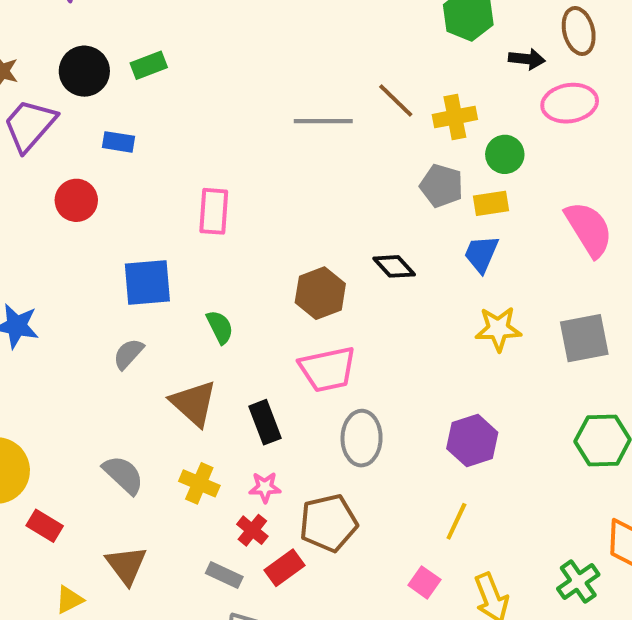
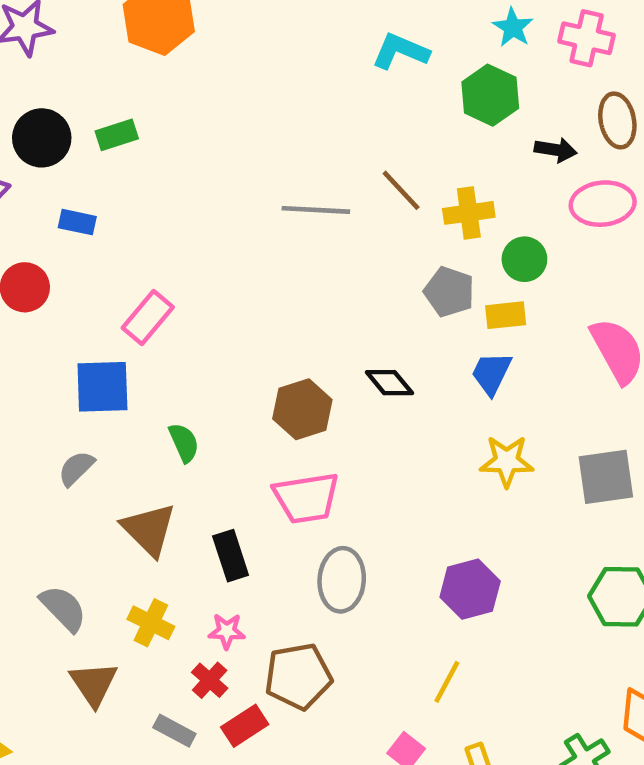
pink rectangle: (214, 211) -> (148, 317), moved, turned 33
brown triangle: (126, 565) -> (94, 684), moved

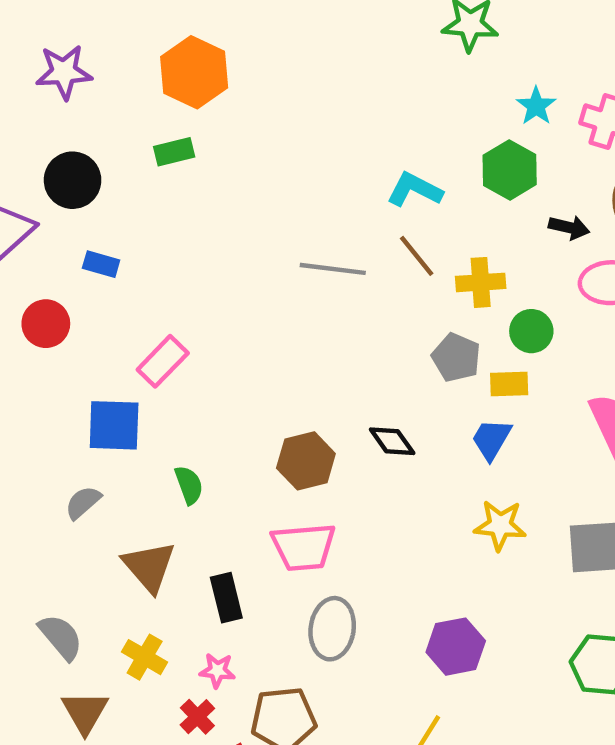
cyan L-shape: (400, 51) -> (415, 190), moved
green rectangle: (117, 135) -> (174, 152), moved

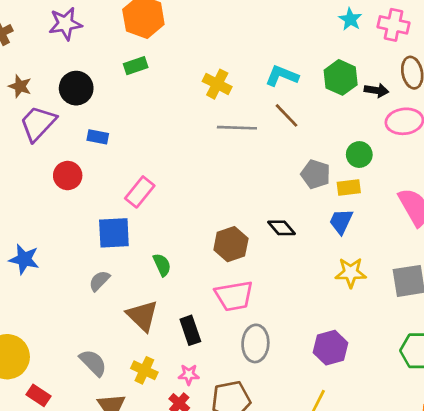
green hexagon: (510, 170) -> (341, 77), moved
yellow cross: (481, 282) -> (217, 84), moved, turned 36

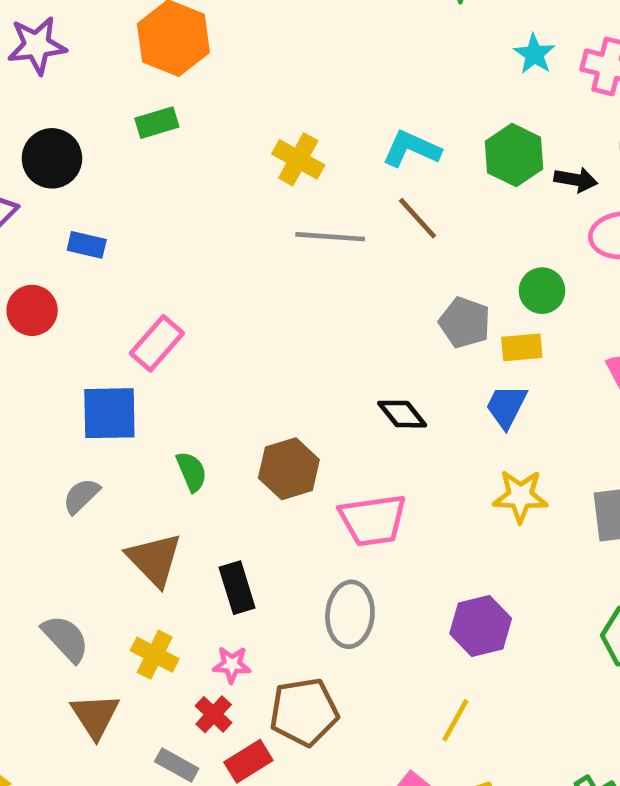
brown hexagon: (231, 244) -> (289, 469), moved
pink trapezoid: (234, 296) -> (373, 520), moved

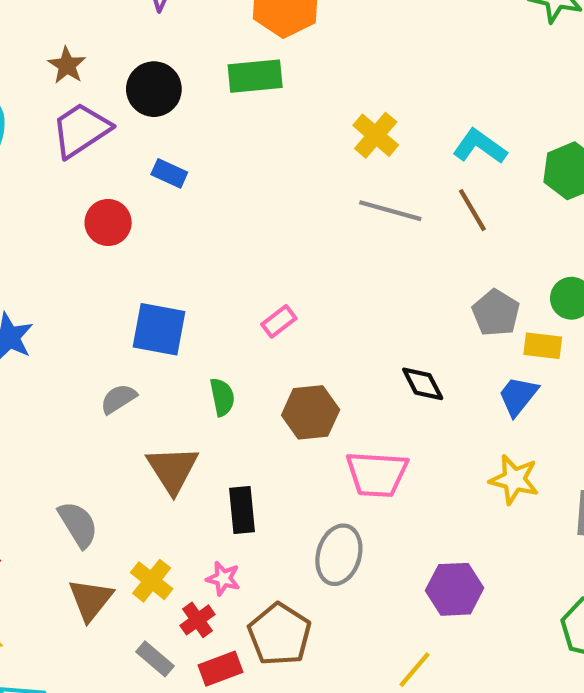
green rectangle: (157, 123) -> (255, 76), size x1.4
pink rectangle: (157, 343) -> (279, 321), moved, size x0.7
yellow cross: (155, 655) -> (152, 581), moved
brown pentagon: (304, 712) -> (280, 634), turned 30

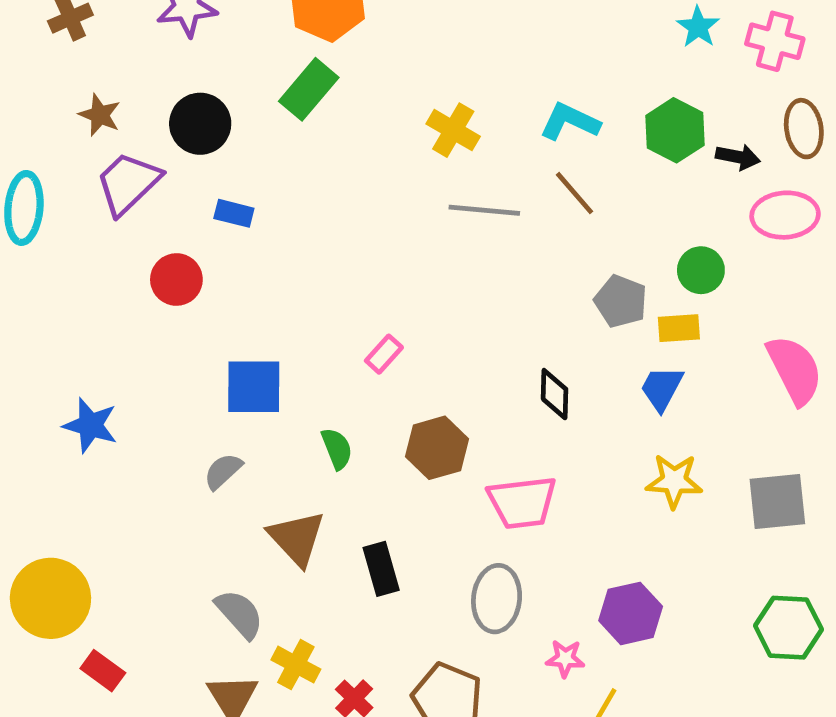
green rectangle: (255, 76) -> (309, 89), turned -34
black diamond: (423, 384) -> (555, 394), turned 39
gray semicircle: (78, 524) -> (239, 614), moved
pink star: (223, 578) -> (565, 658), moved

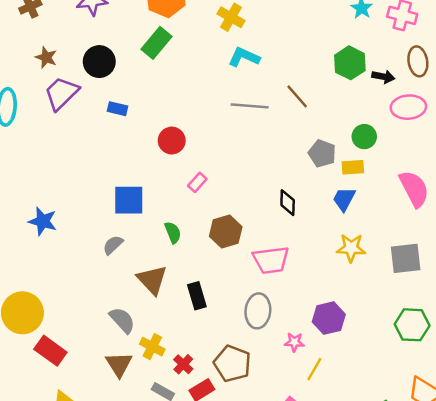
cyan L-shape: (570, 122) -> (244, 57), moved
yellow cross: (453, 130) -> (231, 17), moved
red circle: (176, 280) -> (172, 141), moved
red rectangle: (103, 671) -> (50, 351), size x1.4

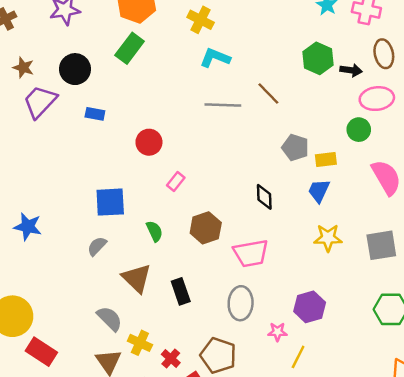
green circle: (364, 137) -> (359, 130), moved

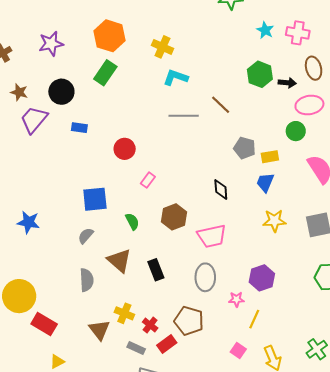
gray semicircle: (110, 319) -> (87, 280), moved, turned 45

